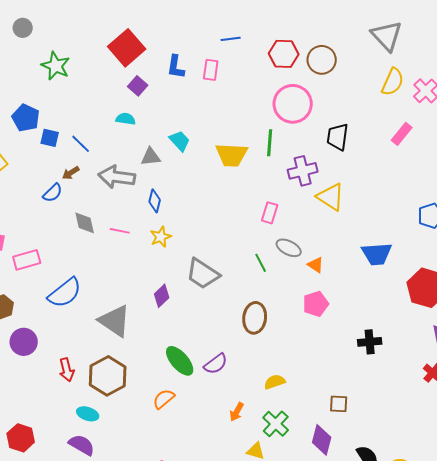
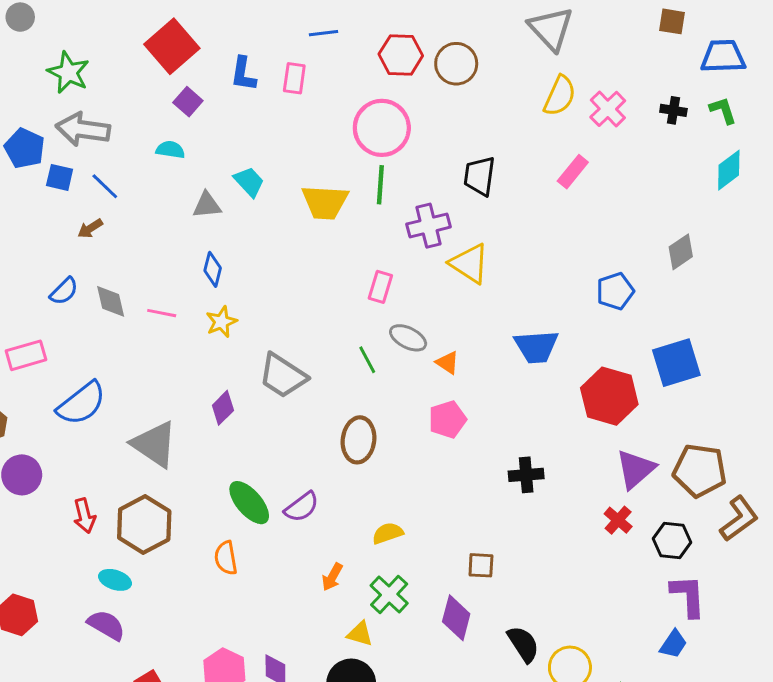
pink circle: (293, 104) -> (382, 128), moved
gray arrow: (117, 177) -> (83, 129), moved
blue semicircle: (53, 193) -> (64, 291), moved
orange semicircle: (164, 399) -> (226, 558), turned -60

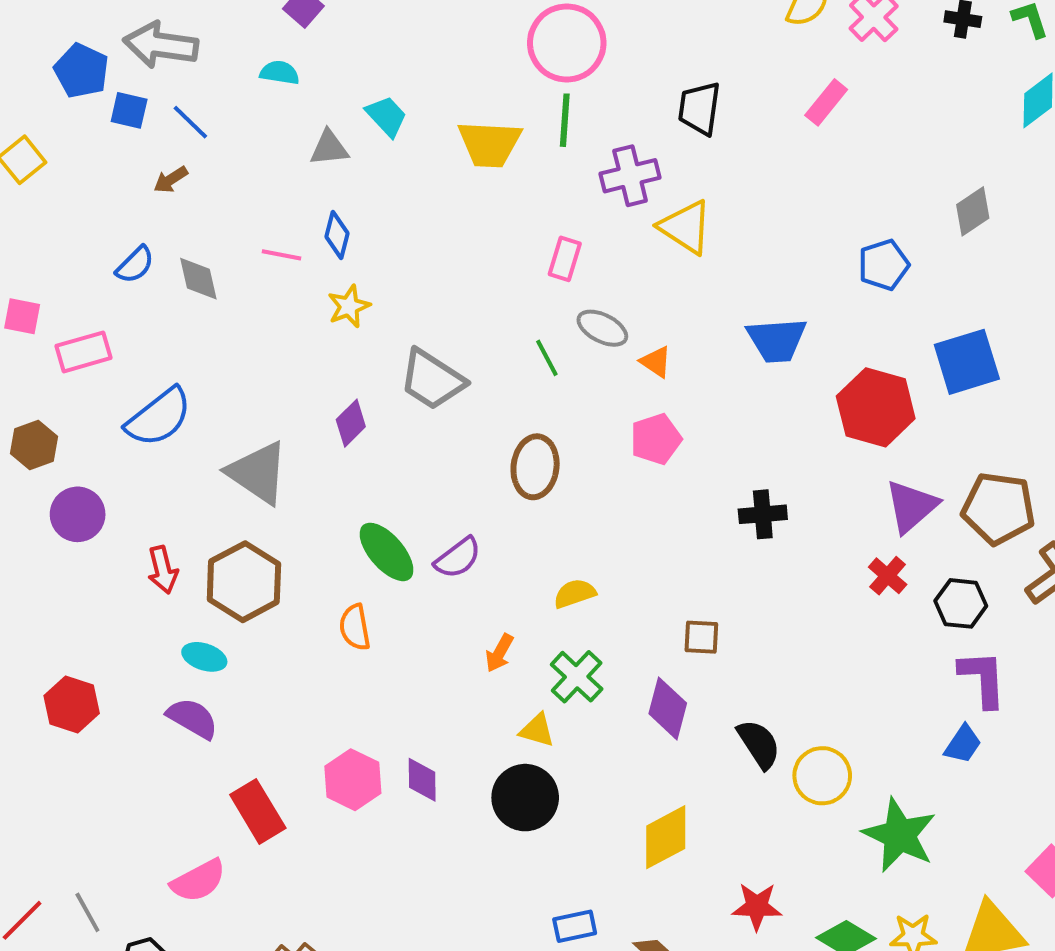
pink line: (162, 313) -> (282, 255), moved

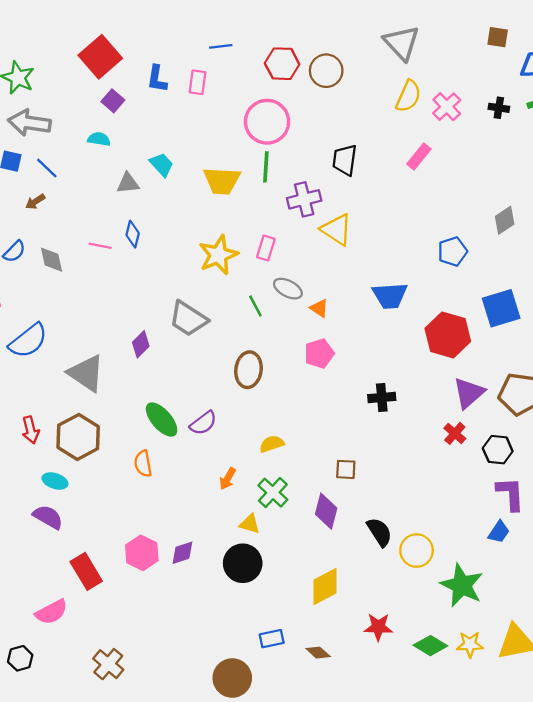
yellow star: (349, 306) -> (218, 255), moved, size x1.6
purple diamond: (422, 780) -> (182, 553), turned 72

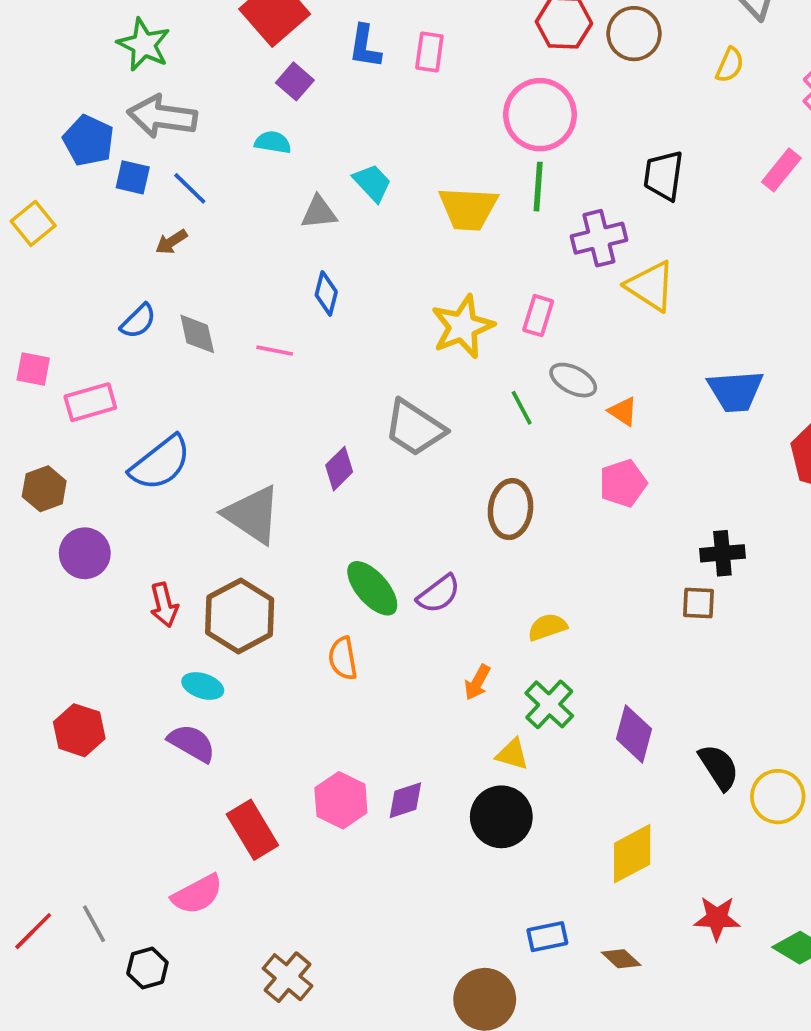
yellow semicircle: (408, 96) -> (730, 65), moved, size x0.7
pink line: (100, 246) -> (275, 351), moved
brown square: (346, 469) -> (699, 603), moved

